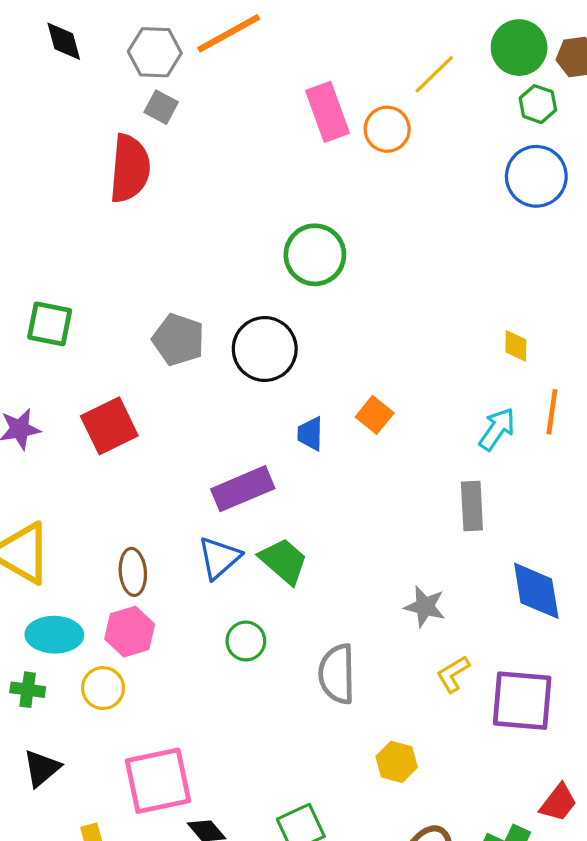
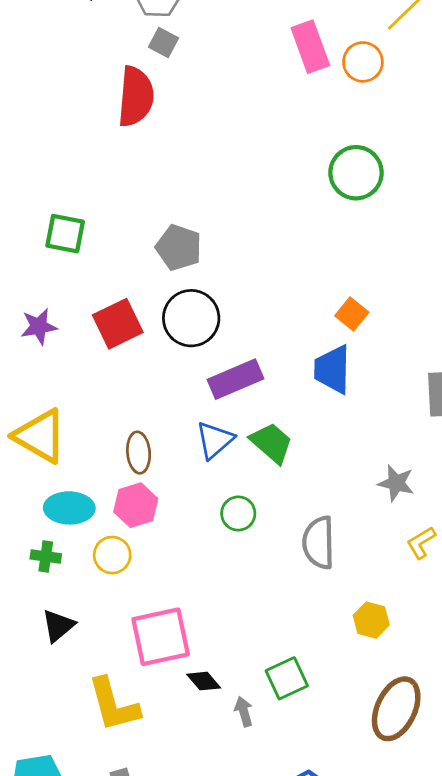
green circle: (315, 255) -> (356, 173), moved
black circle: (265, 349) -> (191, 318), moved
blue trapezoid: (310, 434) -> (332, 369), moved, size x1.6

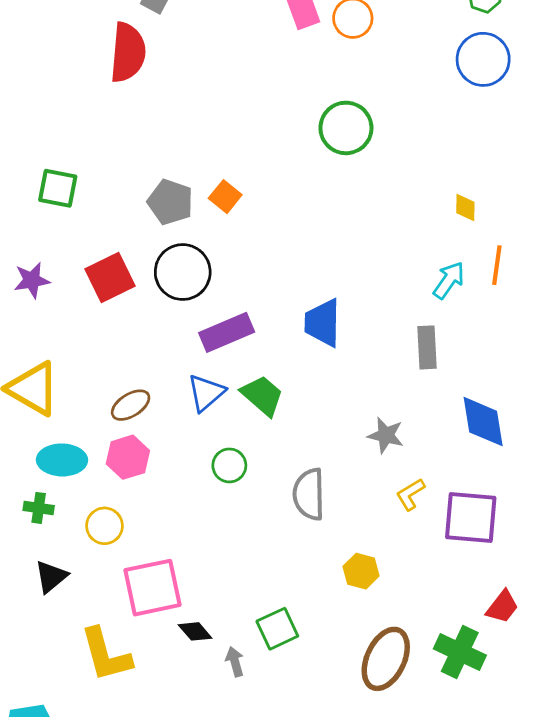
orange square: (352, 314) -> (225, 197), moved
brown ellipse: (139, 453) -> (131, 405), turned 63
yellow circle: (112, 555) -> (104, 526), moved

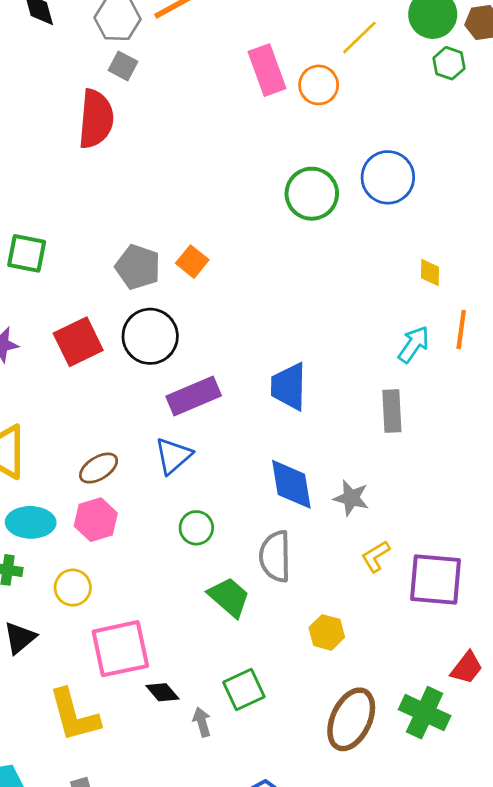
blue circle: (483, 59) -> (388, 177), moved
green trapezoid: (262, 395) -> (229, 597), moved
blue diamond: (483, 422) -> (291, 484), moved

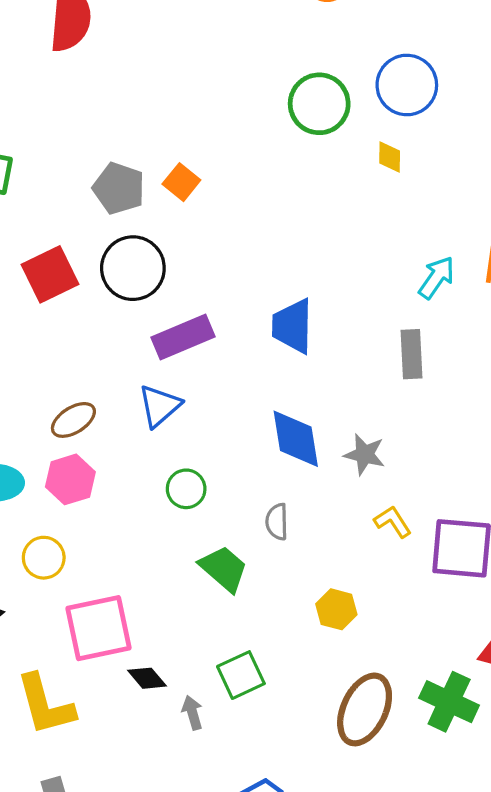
yellow diamond: (430, 272) -> (390, 157), moved
gray semicircle: (275, 556) -> (277, 522), size x0.6
yellow L-shape: (376, 556) -> (393, 522), turned 88

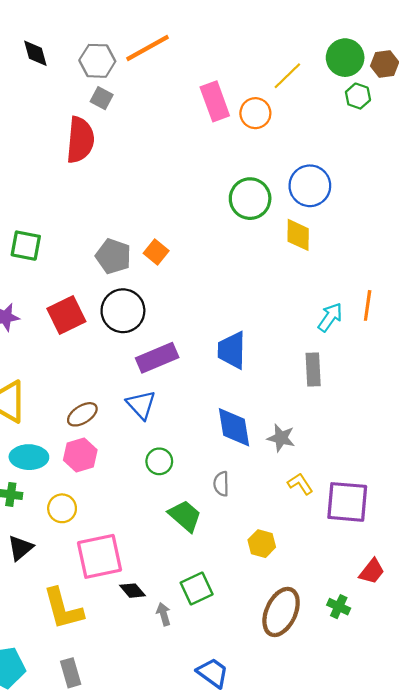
yellow diamond: (390, 157) -> (298, 235), size x1.5
blue triangle: (160, 406) -> (141, 405), turned -32
green cross: (449, 702) -> (339, 607), size x0.6

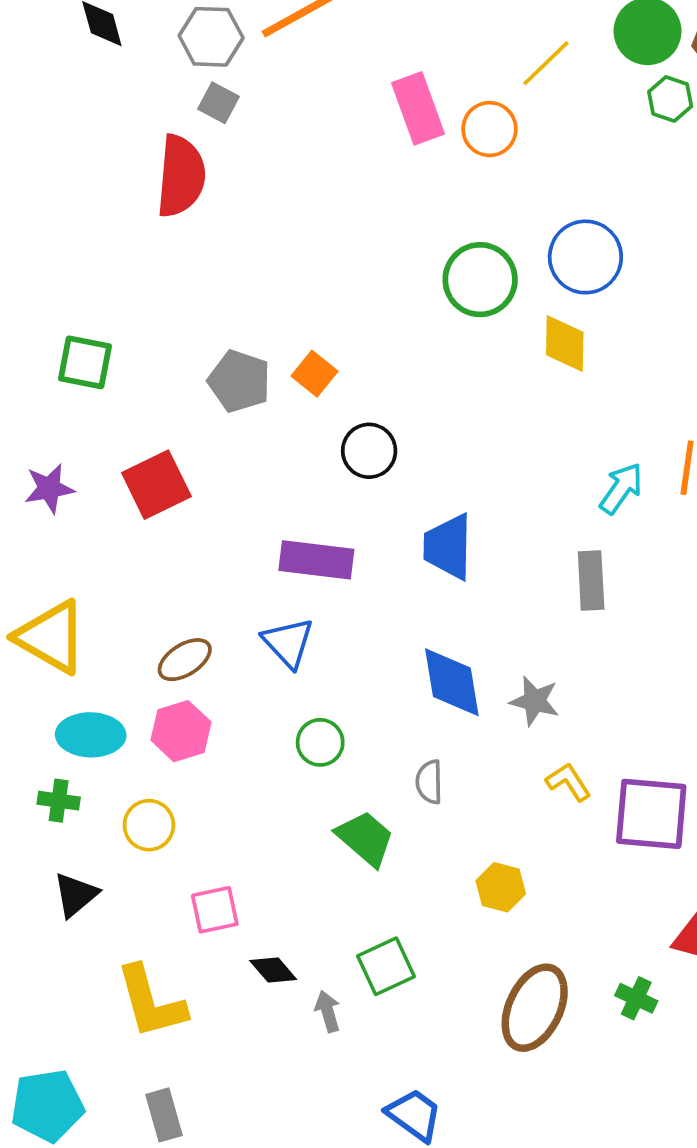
black circle: (123, 311) -> (369, 451), moved, size x0.7
purple rectangle: (157, 358) -> (316, 560), turned 30
pink square: (99, 556) -> (215, 910), size x0.6

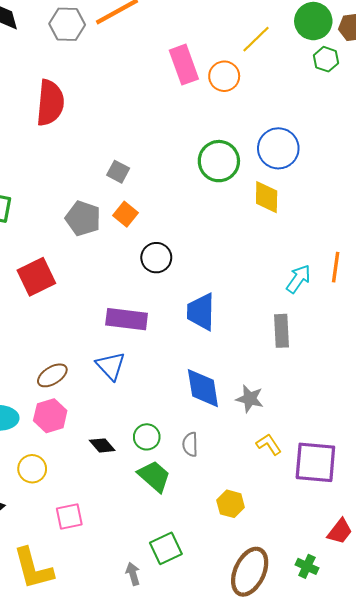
gray square: (219, 103) -> (118, 172), moved
green circle: (320, 742) -> (147, 437), moved
black diamond: (273, 970) -> (102, 445), moved

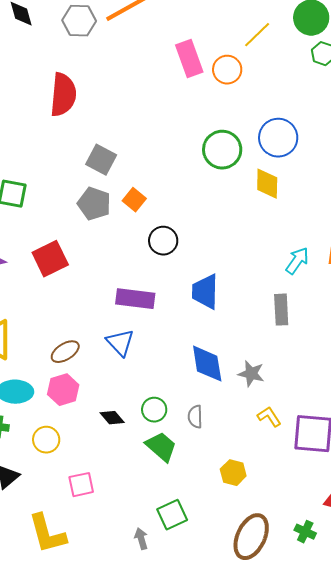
gray square: (118, 172) -> (101, 160), moved, size x1.4

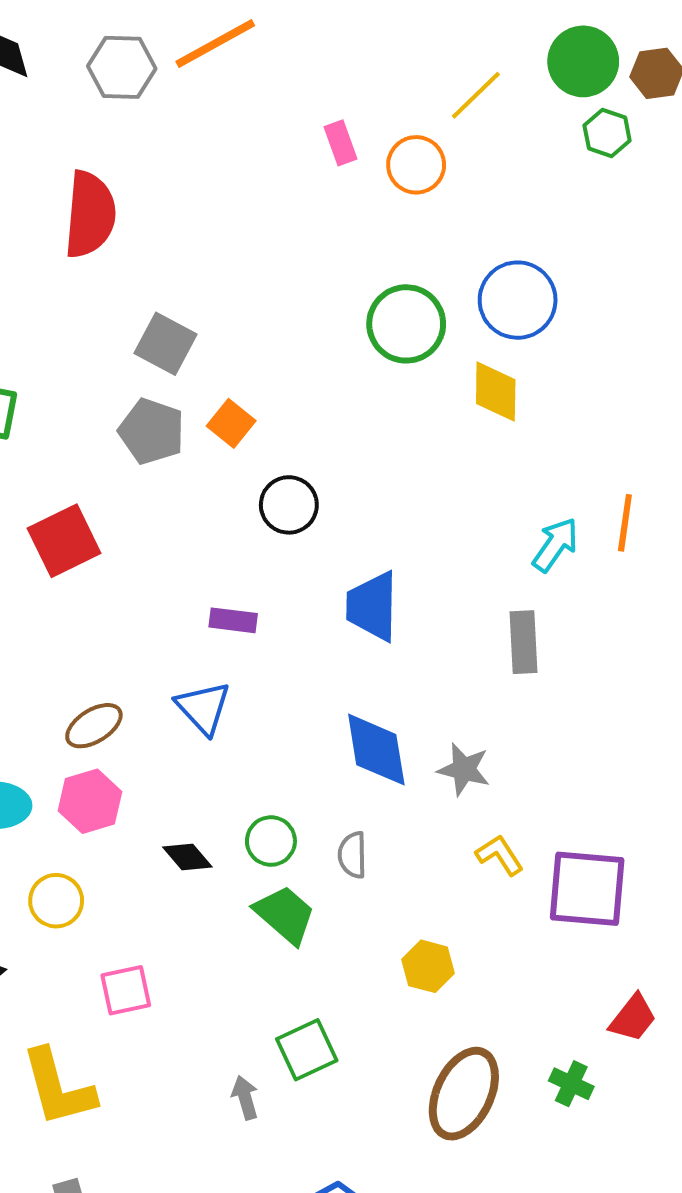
pink rectangle: (189, 59) -> (341, 143), size x0.6
purple rectangle: (135, 299) -> (233, 620), size x0.6

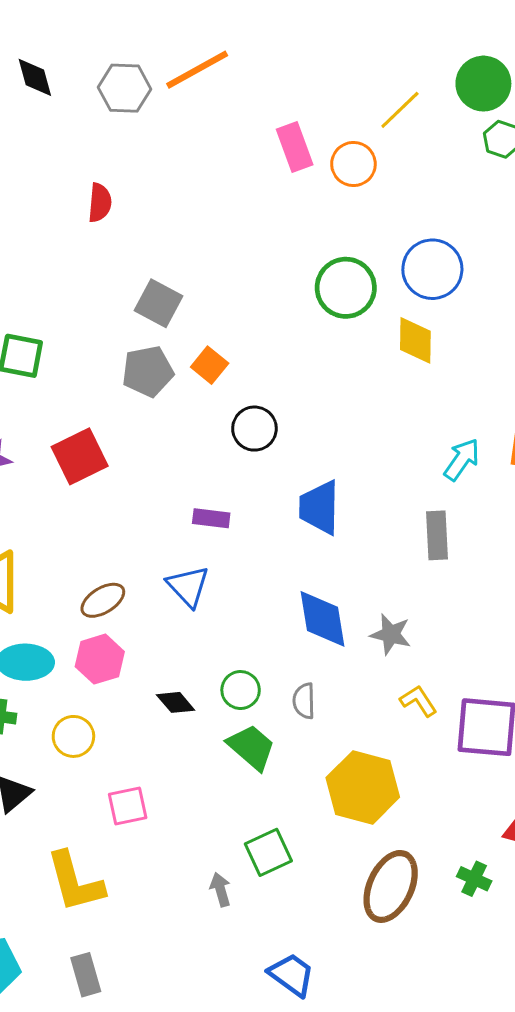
pink rectangle: (341, 143) -> (295, 147), size x1.4
red semicircle: (90, 215) -> (100, 203), size x0.6
gray pentagon: (152, 431) -> (148, 371), turned -30
yellow hexagon: (428, 966) -> (363, 787), size x1.8

